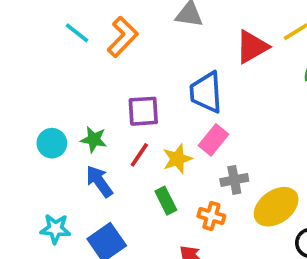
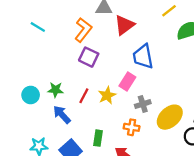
orange L-shape: (123, 37) -> (83, 30), moved
red triangle: (252, 47) -> (124, 25), moved
blue trapezoid: (206, 92) -> (143, 57), moved
purple square: (143, 111) -> (89, 57), moved, turned 36
green rectangle: (166, 201) -> (98, 138), moved, turned 42

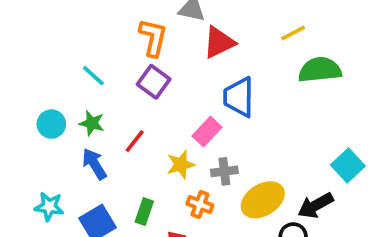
cyan line: (38, 27) -> (93, 76), moved
orange L-shape: (83, 30) -> (153, 38), turned -35
yellow star: (107, 95) -> (181, 165), moved

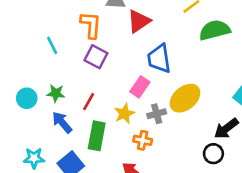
cyan line: (93, 76) -> (52, 45), moved, turned 30
yellow ellipse: (263, 200) -> (185, 98), moved
green rectangle: (144, 212) -> (97, 136), moved, size x1.5

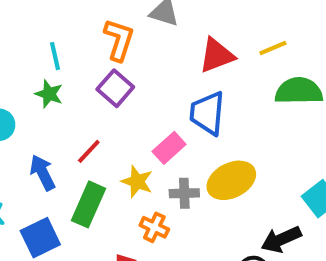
red triangle: (139, 21) -> (217, 55), moved
green star: (56, 93) -> (49, 94), moved
yellow star: (124, 114) -> (137, 182), turned 30

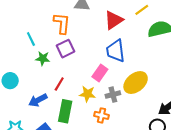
purple square: (115, 88) -> (66, 49), turned 36
green star: (49, 94) -> (43, 58), moved
blue arrow: (43, 173) -> (38, 100), turned -78

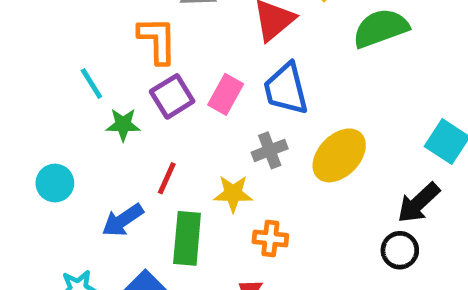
pink rectangle: (100, 73) -> (226, 94), moved
gray cross: (113, 95) -> (270, 150), moved

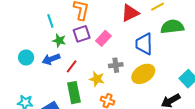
blue trapezoid: (286, 89) -> (144, 44), moved
blue arrow: (123, 220) -> (51, 59), moved
green rectangle: (187, 238) -> (74, 93), turned -30

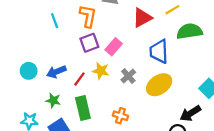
cyan line: (50, 21) -> (55, 21), moved
green star: (59, 41) -> (53, 100), moved
gray cross: (116, 65) -> (128, 76), turned -32
yellow star: (97, 79) -> (101, 71), moved

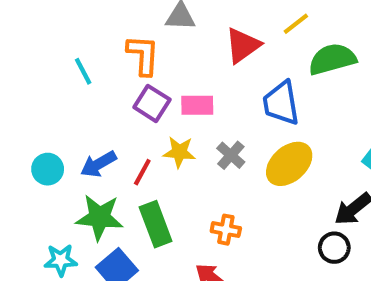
purple square: (89, 43) -> (152, 103), turned -30
pink rectangle: (114, 47) -> (197, 105), turned 56
green star: (53, 100) -> (100, 217), size x1.6

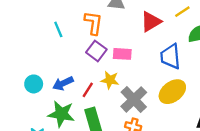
gray cross: (231, 155) -> (134, 99), moved, size x1.6

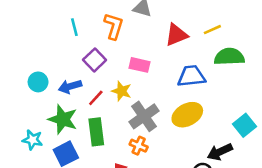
purple square: (96, 51) -> (95, 60), moved
blue trapezoid: (170, 56) -> (191, 76), turned 80

